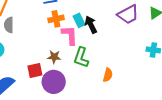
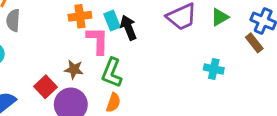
red square: (35, 70) -> (46, 87), turned -35
orange semicircle: (108, 75) -> (113, 103), moved

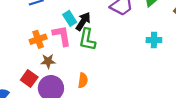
orange cross: (80, 16) -> (38, 39), moved
black arrow: (128, 28) -> (83, 21), turned 66
green L-shape: (112, 73) -> (87, 39), moved

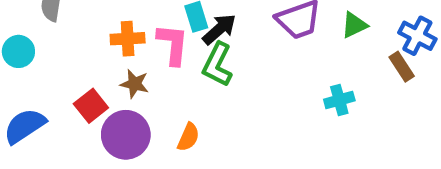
cyan cross: (154, 40) -> (339, 100), turned -32

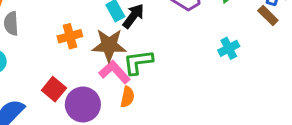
pink L-shape: (173, 44) -> (115, 72), moved, turned -36
green L-shape: (217, 65) -> (138, 62), moved, turned 68
brown star: (135, 84) -> (109, 45), moved, size x1.6

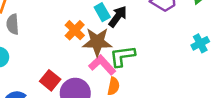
orange cross: (70, 36) -> (75, 30), moved, turned -30

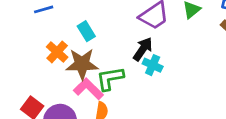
black arrow: (118, 16) -> (143, 49), moved
cyan cross: (200, 43) -> (153, 65), moved, turned -36

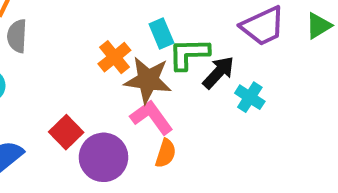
black arrow: (143, 49) -> (219, 72), moved
green L-shape: (110, 79) -> (189, 54), moved

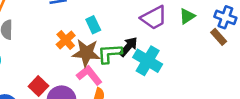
green L-shape: (189, 54) -> (110, 54), moved
cyan cross: (250, 97) -> (148, 61), size x1.6

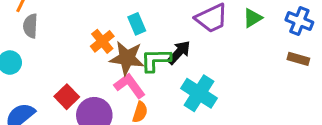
brown rectangle: (219, 37) -> (298, 59), moved, turned -35
cyan cross: (148, 61) -> (199, 93), moved

